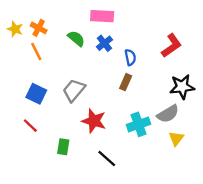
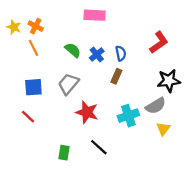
green semicircle: (76, 39) -> (73, 50), moved
blue cross: (104, 43) -> (97, 54), moved
blue square: (36, 94) -> (33, 87), turned -30
green rectangle: (63, 147) -> (64, 153), moved

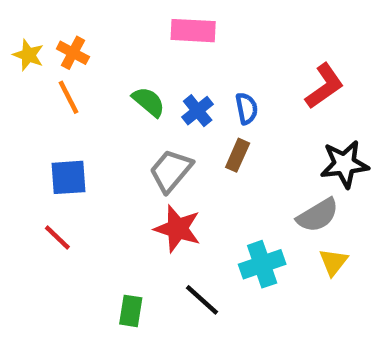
gray trapezoid: (68, 84) -> (171, 171), moved
cyan cross: (128, 116) -> (262, 264), moved

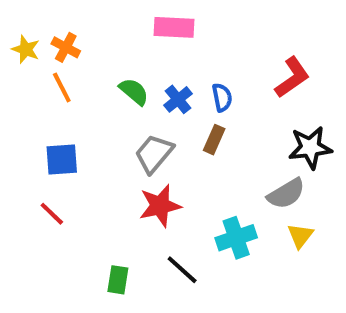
red star: (178, 229) -> (160, 206), turned -30

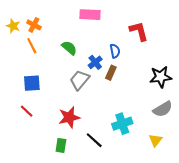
red L-shape: (292, 77) -> (139, 31), moved, turned -70
blue cross: (178, 99) -> (95, 62), moved
gray semicircle: (286, 194) -> (163, 109), moved
red star: (160, 206) -> (69, 117), moved
yellow triangle: (300, 236) -> (155, 140), moved

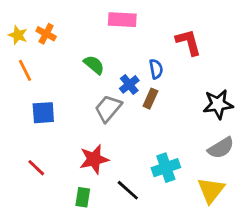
orange line: (32, 46) -> (25, 70), moved
red line: (27, 111) -> (36, 168), moved
yellow triangle: (155, 140) -> (211, 190), size x1.5

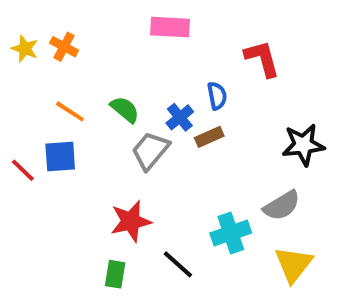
green semicircle: (94, 65) -> (125, 109), moved
orange line: (25, 70) -> (70, 111), moved, turned -30
brown rectangle: (150, 99) -> (209, 137), turned 42
gray semicircle: (221, 148) -> (282, 206), moved
red line: (36, 168) -> (23, 170), moved

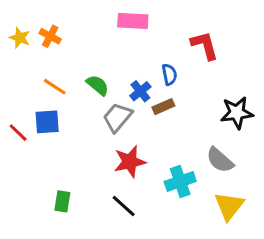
gray semicircle: (282, 206) -> (220, 160), turned 72
red star: (131, 221) -> (130, 162), moved
black line: (178, 264) -> (124, 206), moved
green rectangle: (115, 274) -> (62, 201), moved

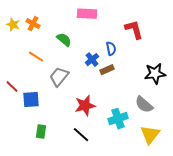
green semicircle: (98, 85) -> (64, 40), moved
gray trapezoid: (117, 117) -> (59, 77), moved
blue square: (47, 122) -> (31, 100), moved

